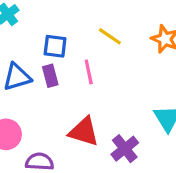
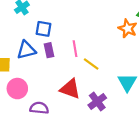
yellow line: (110, 36) -> (91, 64), moved
blue square: (55, 46) -> (43, 29), moved

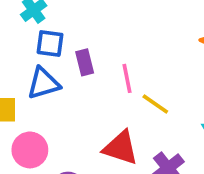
blue square: (43, 29) -> (50, 43), moved
purple rectangle: (49, 50) -> (85, 62), moved

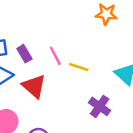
red triangle: (121, 148) -> (34, 86), moved, turned 40

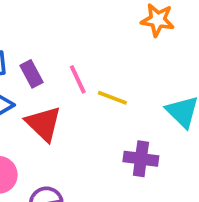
purple cross: (100, 106) -> (141, 159), turned -30

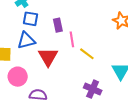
purple rectangle: (31, 74) -> (58, 25), moved

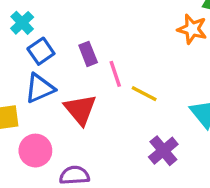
blue square: (31, 19) -> (41, 51), turned -35
purple cross: (93, 89) -> (163, 151), turned 36

